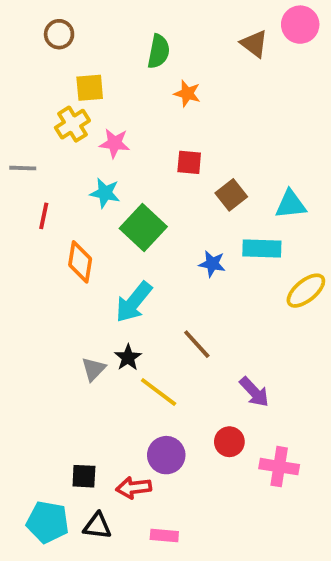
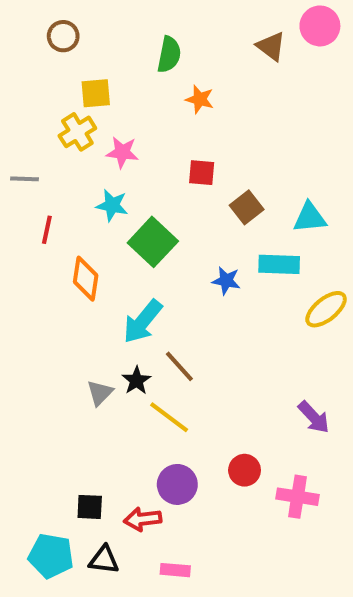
brown line: (197, 344) -> (179, 366), moved
purple arrow: (254, 392) -> (314, 417), moved

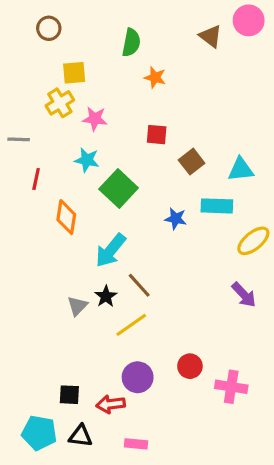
yellow line: (169, 417) -> (131, 325), turned -72
purple arrow: (314, 417) -> (244, 295), moved

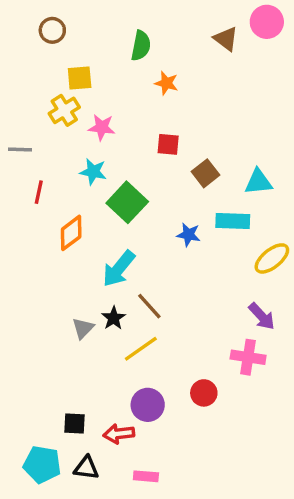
orange diamond: (66, 217) -> (71, 233), turned 44
pink cross: (231, 387) -> (248, 357), moved

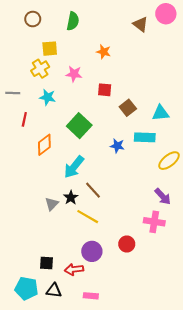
green semicircle: (141, 46) -> (73, 21), moved
pink star: (102, 127) -> (74, 74), moved
cyan star: (93, 172) -> (48, 97), moved
yellow line: (141, 349) -> (88, 217), turned 65

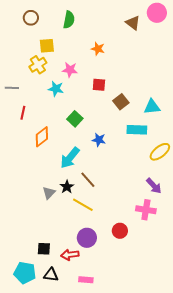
cyan star: (48, 97) -> (56, 89), moved
green square: (79, 126) -> (75, 119), size x0.7
blue star: (117, 146) -> (99, 140), moved

